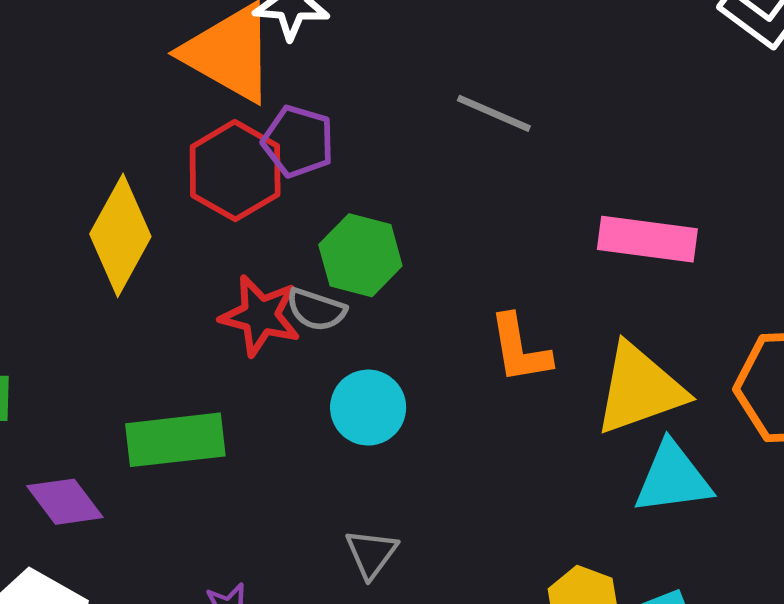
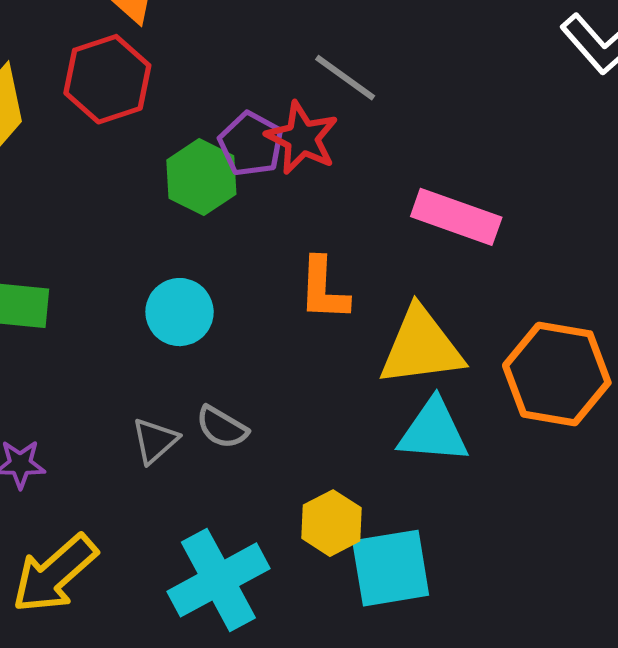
purple pentagon: (298, 141) -> (251, 144), moved
gray semicircle: (316, 310) -> (222, 427), moved
red star: (260, 316) -> (302, 138), moved

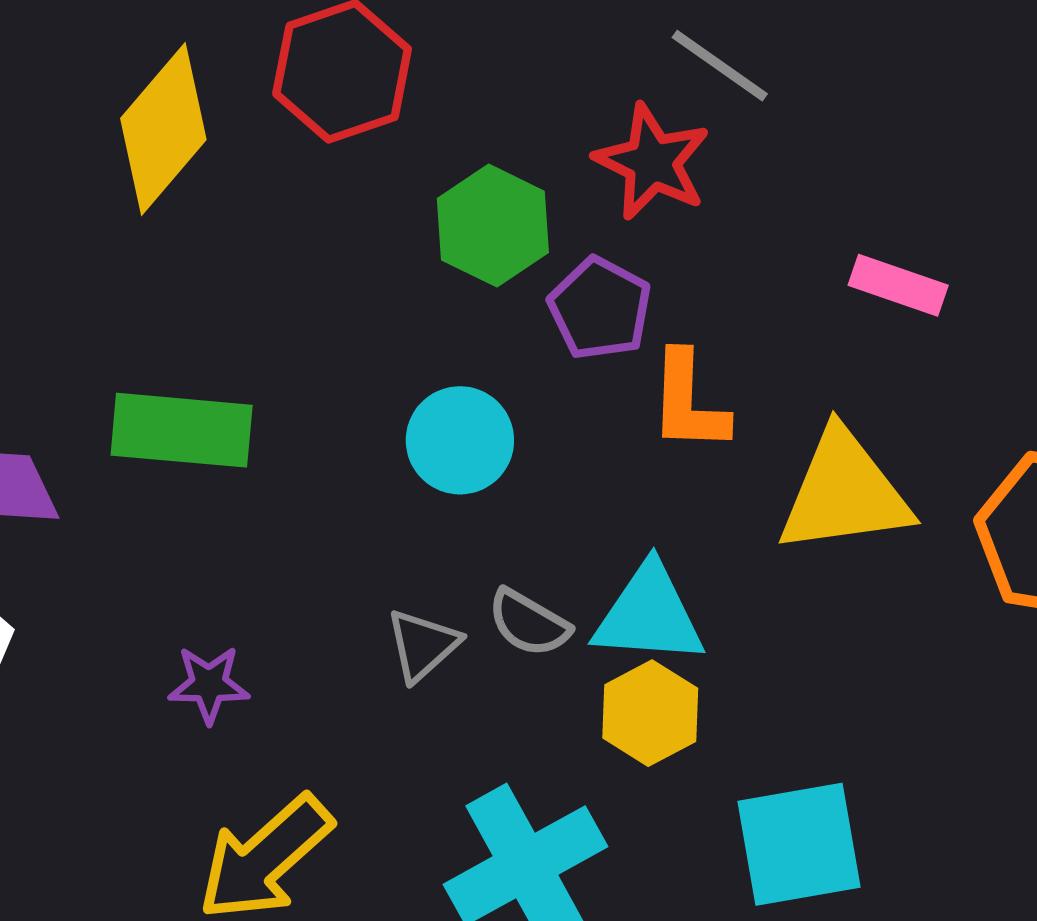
purple pentagon: (251, 144) -> (600, 308), moved
pink rectangle: (456, 217) -> (898, 285), size x0.7
cyan triangle: (433, 431) -> (649, 615), moved
yellow hexagon: (332, 523) -> (650, 713), moved

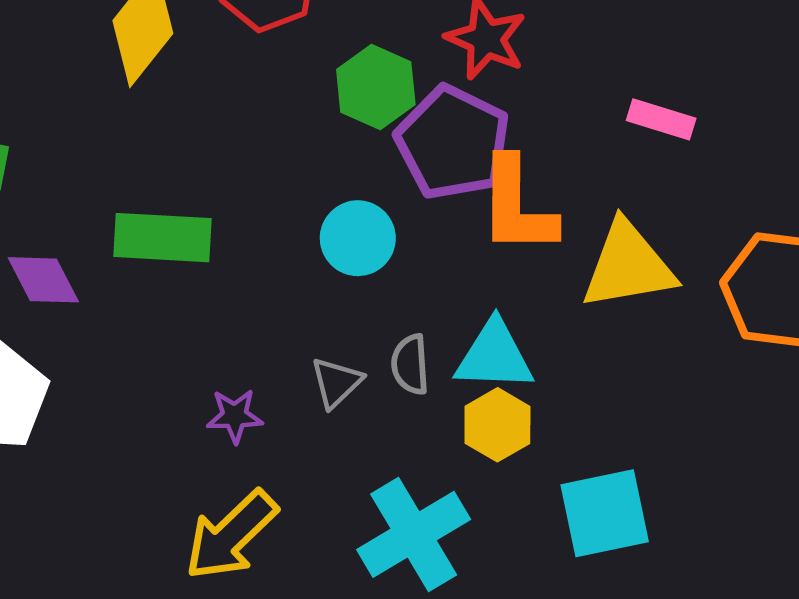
purple pentagon: (600, 308) -> (453, 143), size x1.6
orange L-shape: (688, 402) -> (517, 206), size x1.4
gray semicircle: (529, 623) -> (410, 364), turned 58
purple star: (209, 684) -> (235, 416), moved

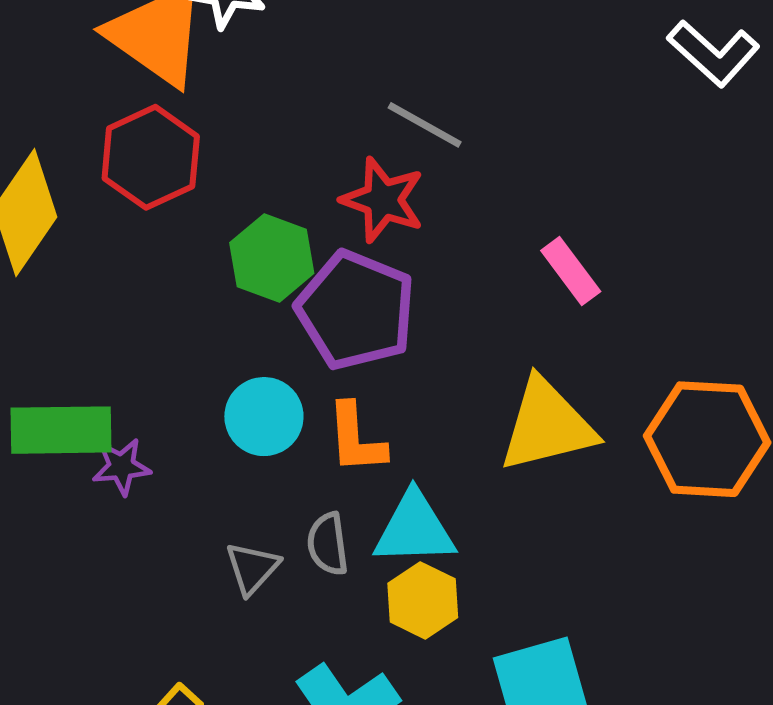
pink rectangle: (661, 119) -> (571, 271), turned 40
orange L-shape: (517, 206) -> (356, 438), moved, size x0.7
purple star: (235, 416) -> (121, 467), moved

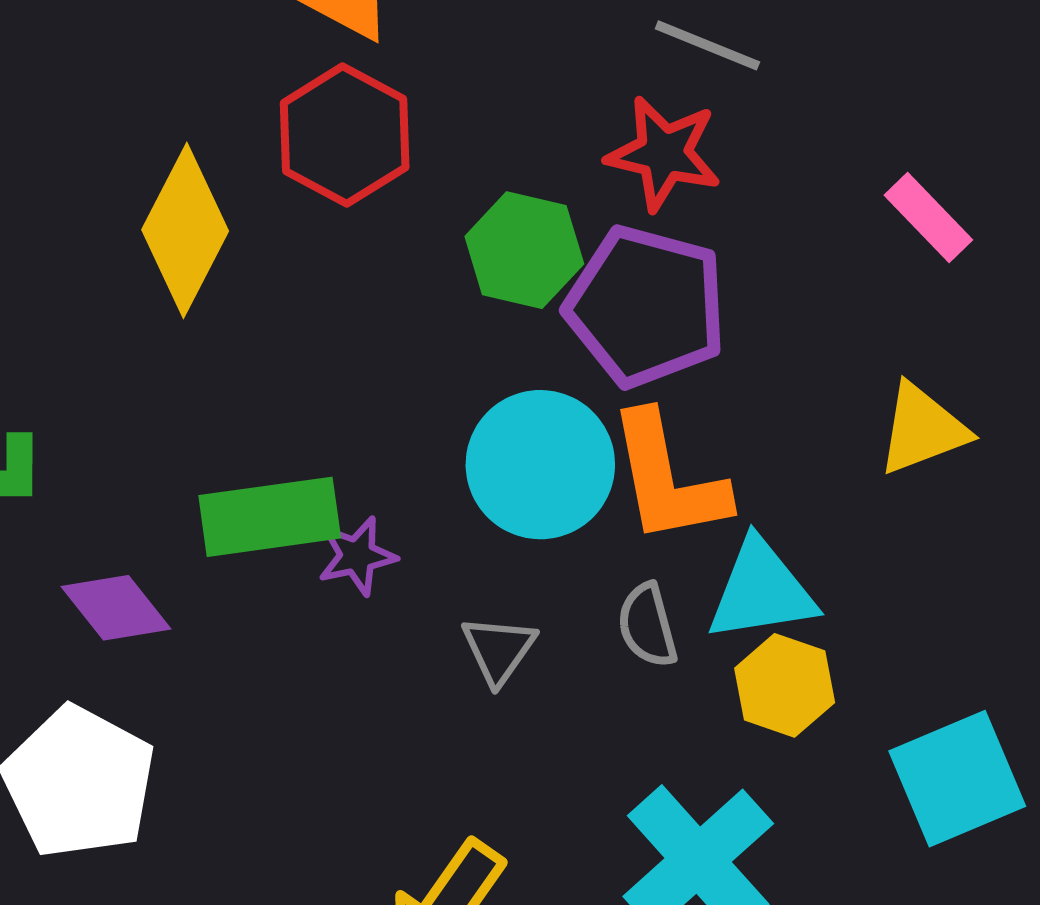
cyan circle: (264, 417) -> (540, 465), size x1.4
yellow triangle: (547, 425) -> (923, 429), size x0.7
orange L-shape: (356, 438) -> (668, 479), size x1.4
gray triangle: (252, 568) -> (499, 650), moved

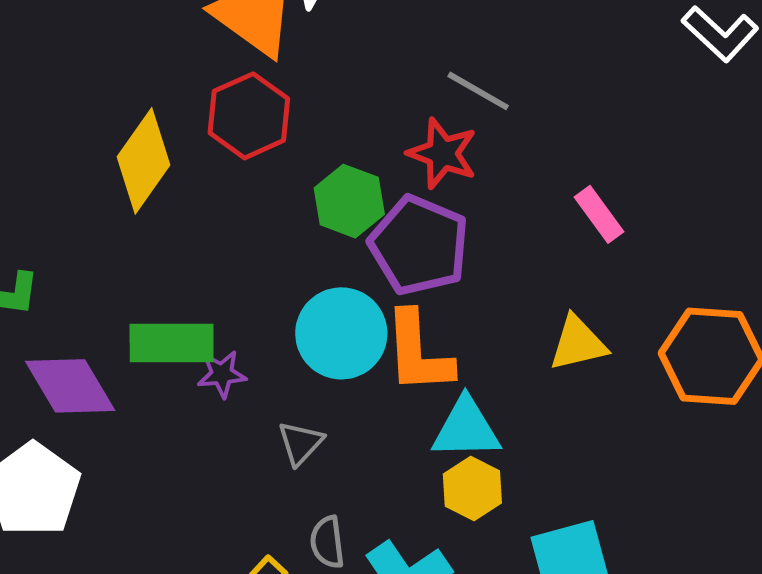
purple diamond: (116, 608) -> (70, 386), size x1.4
gray semicircle: (647, 625) -> (327, 542), moved

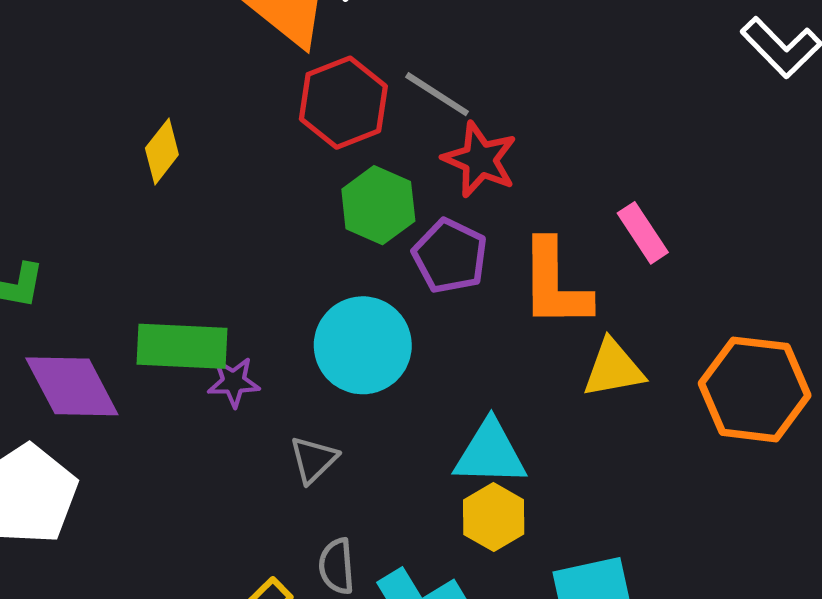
gray line: (478, 91) -> (437, 94), moved
red hexagon: (249, 116) -> (343, 103), moved
yellow diamond: (144, 161) -> (162, 151), size x0.6
purple pentagon: (419, 245) -> (450, 256), size x0.7
orange L-shape: (418, 352) -> (555, 284), moved

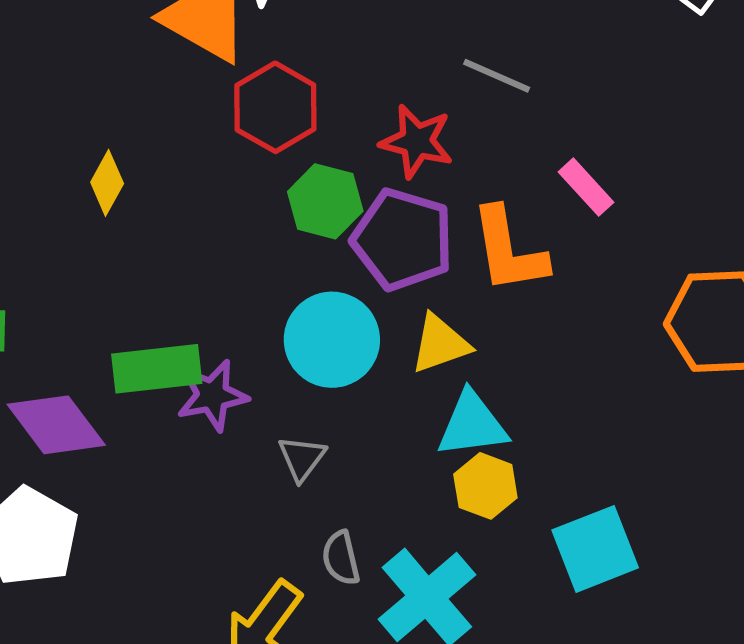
gray line: (437, 94) -> (497, 76), moved
purple pentagon: (450, 256) -> (403, 240), size x1.4
yellow triangle: (613, 369) -> (440, 344), moved
purple star: (234, 382) -> (212, 395), size x1.4

